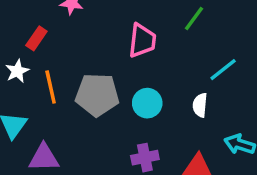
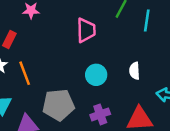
cyan line: (223, 70) -> (147, 20), moved, turned -35
gray pentagon: (97, 95) -> (58, 105), moved

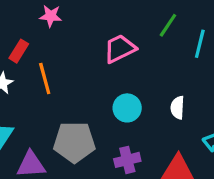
pink trapezoid: (86, 30) -> (120, 49), turned -120
orange line: (25, 73) -> (45, 79), moved

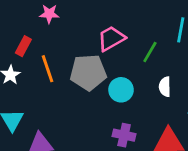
green line: (168, 25) -> (150, 52), moved
gray pentagon: (74, 142) -> (88, 72), moved
purple cross: (127, 160) -> (124, 135), turned 30

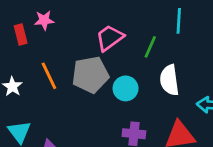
red rectangle: (23, 46) -> (21, 35), moved, turned -36
white semicircle: (165, 87) -> (169, 80), size x1.5

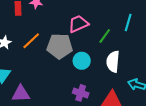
orange line: (49, 76) -> (31, 41), turned 60

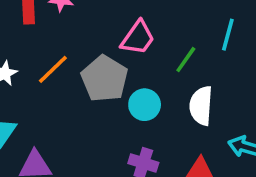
pink trapezoid: (78, 24) -> (138, 38), turned 150
gray pentagon: (60, 46) -> (104, 79), turned 30

